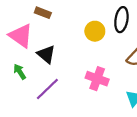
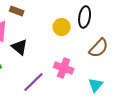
purple line: (47, 89) -> (34, 82), moved

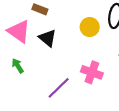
black triangle: (20, 47) -> (48, 38), moved

